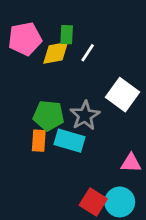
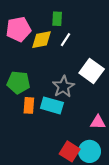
green rectangle: (67, 35) -> (57, 19), moved
green pentagon: (49, 116) -> (18, 82), moved

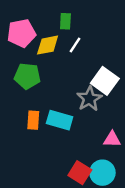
green pentagon: (18, 82) -> (27, 76), moved
gray star: (63, 87) -> (89, 99), moved

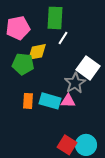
green rectangle: (65, 21) -> (55, 18), size x1.6
yellow diamond: (48, 45) -> (37, 52), moved
pink triangle: (112, 139) -> (68, 101), moved

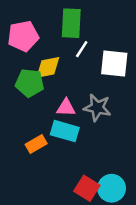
white square: (88, 68) -> (114, 63), moved, turned -30
gray star: (75, 83) -> (97, 108), turned -30
orange rectangle: (28, 101) -> (36, 144), moved, turned 56
pink triangle: (68, 101) -> (66, 108), moved

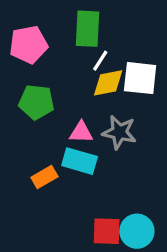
yellow diamond: (48, 67) -> (108, 83), moved
red square: (87, 188) -> (107, 231), turned -30

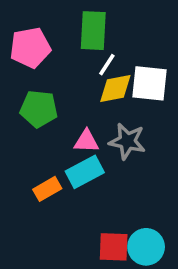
cyan rectangle: (80, 161) -> (85, 172), turned -44

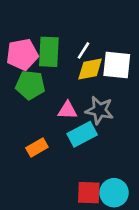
green rectangle: (93, 31) -> (49, 52), moved
pink pentagon: (30, 48) -> (22, 54), moved
cyan rectangle: (85, 172) -> (82, 134), moved

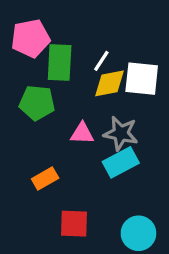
pink pentagon: (22, 54) -> (31, 38), moved
cyan rectangle: (82, 134) -> (121, 162), moved
red square: (89, 193) -> (74, 224), moved

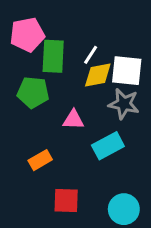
gray star: (121, 133) -> (124, 104), moved

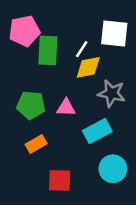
white square: (127, 71) -> (114, 34), moved
green pentagon: (33, 92) -> (31, 105), moved
cyan circle: (124, 209) -> (113, 169), moved

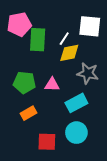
cyan circle: (113, 169) -> (76, 133), moved

